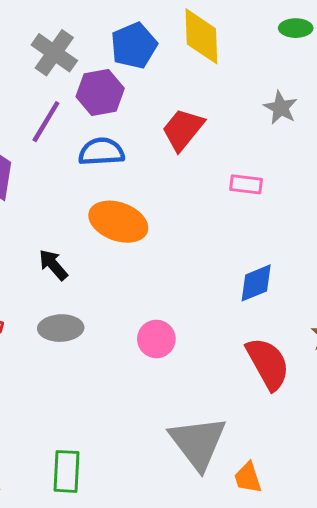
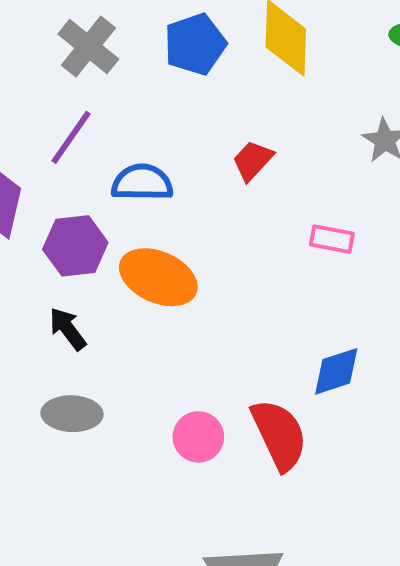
purple hexagon: (100, 92) -> (75, 246), moved
red trapezoid: (183, 130) -> (253, 160), size x0.7
red semicircle: (268, 364) -> (279, 435), moved

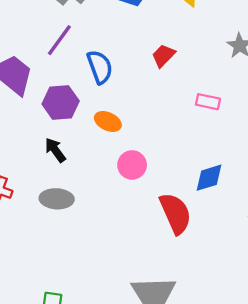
blue semicircle: (142, 183) -> (100, 67), turned 68
orange ellipse: (158, 277) -> (108, 121), size x0.6
pink circle: (198, 437) -> (132, 165), moved

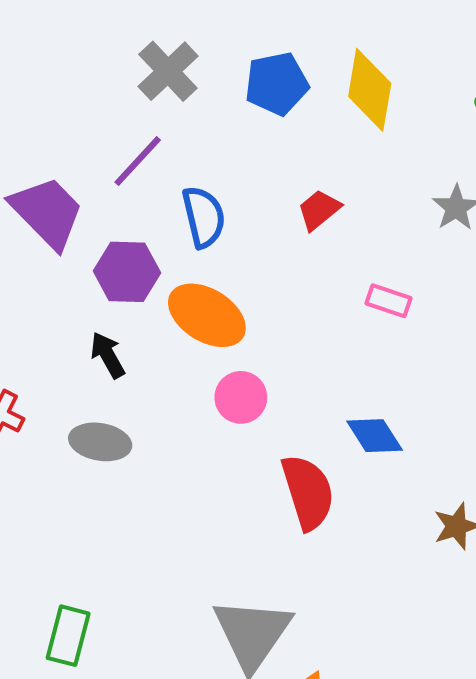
orange ellipse: (108, 121) -> (207, 315), size x1.6
blue diamond: (209, 178) -> (375, 436), turned 68

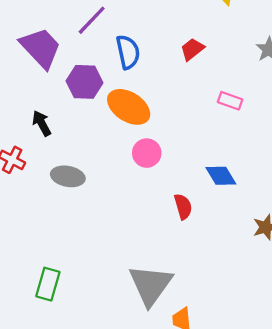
black arrow: (108, 355) -> (42, 123), moved
red semicircle: (308, 492) -> (183, 207), size x0.6

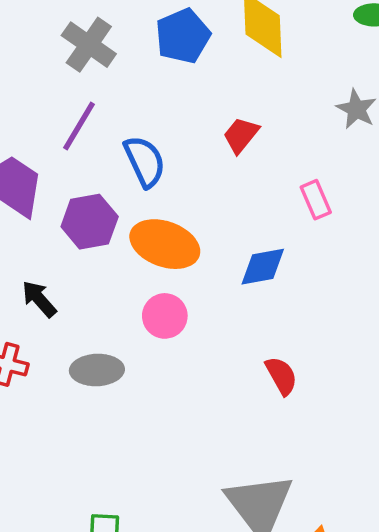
pink rectangle: (230, 101) -> (316, 200), turned 60
pink circle: (147, 153) -> (165, 316), moved
blue diamond: (221, 176) -> (263, 267), moved, turned -56

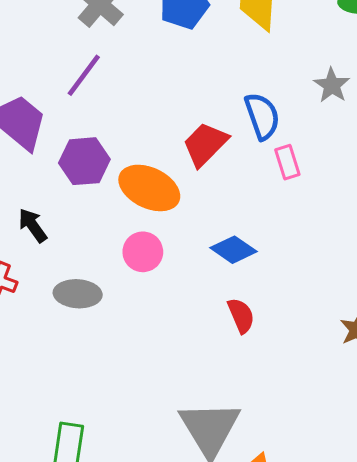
red trapezoid: (241, 135) -> (205, 144), moved, size x1.4
blue semicircle: (145, 161) -> (262, 116), moved
blue diamond: (263, 267) -> (233, 250), moved, turned 39

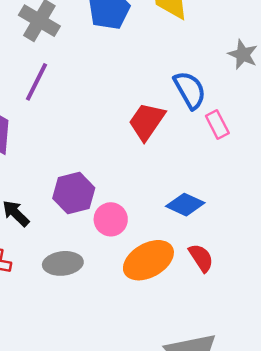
purple hexagon: (84, 161) -> (74, 193), moved
orange ellipse: (149, 188) -> (148, 260), moved, turned -45

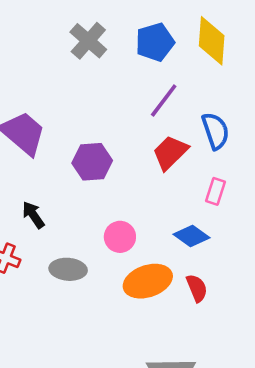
purple line: (36, 82) -> (164, 100), moved
pink rectangle: (217, 124) -> (216, 191), moved, turned 35
purple hexagon: (74, 193) -> (92, 162), moved

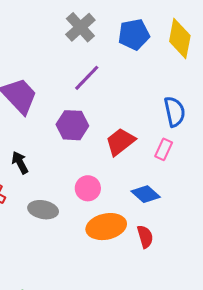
purple line: (164, 100) -> (87, 78), moved
red trapezoid: (170, 153) -> (120, 142), moved
pink rectangle: (216, 191) -> (164, 149), moved

